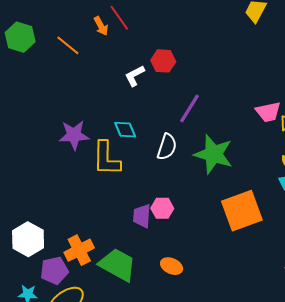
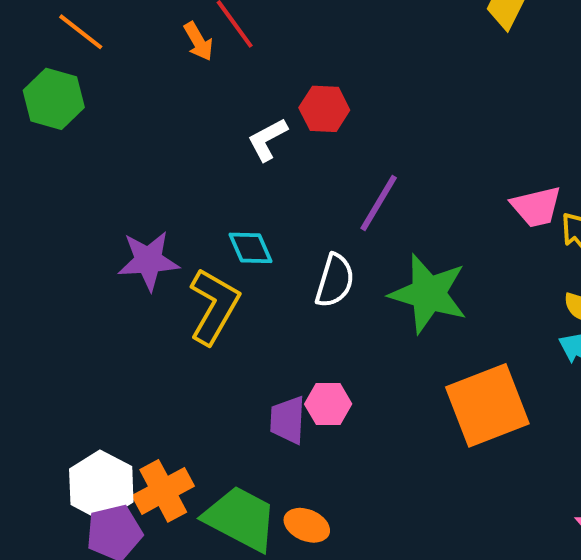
green hexagon: (20, 37) -> (54, 99), moved
orange line: (68, 45) -> (81, 32), moved
yellow L-shape: (106, 158) -> (214, 306), turned -150
white hexagon: (28, 239) -> (101, 486), moved
orange ellipse: (172, 266) -> (307, 525), moved

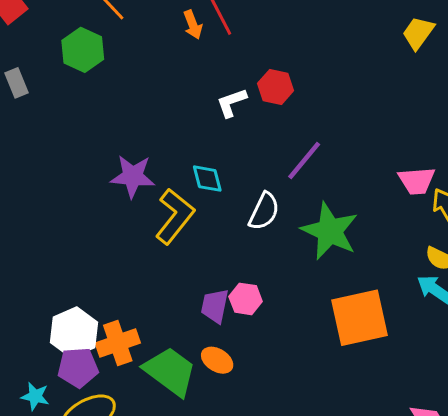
orange ellipse: (307, 525) -> (217, 360), moved

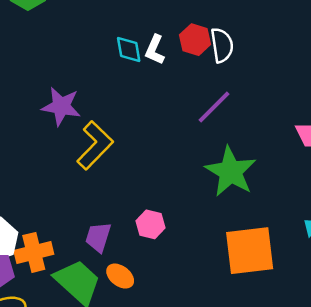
white L-shape: (232, 103) -> (155, 50), turned -52
cyan diamond: (207, 179) -> (129, 50), moved
white semicircle: (264, 211) -> (222, 45), moved, turned -40
purple trapezoid: (215, 306) -> (98, 237), moved

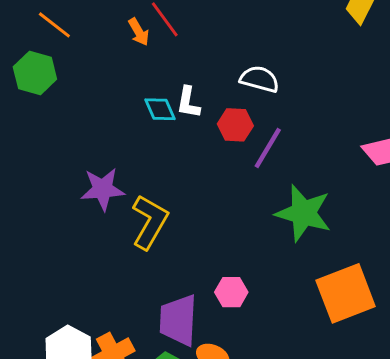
red hexagon: (195, 40) -> (235, 125), moved
white semicircle: (222, 45) -> (259, 79), turned -52
purple trapezoid: (98, 237) -> (178, 320), size x1.5

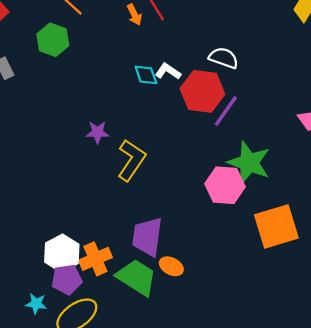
white L-shape: (188, 102) -> (168, 71), turned 110
red hexagon: (235, 125) -> (202, 91), size x1.6
purple star: (103, 189) -> (97, 132), size x0.7
pink hexagon: (231, 292) -> (225, 185), moved, size x1.6

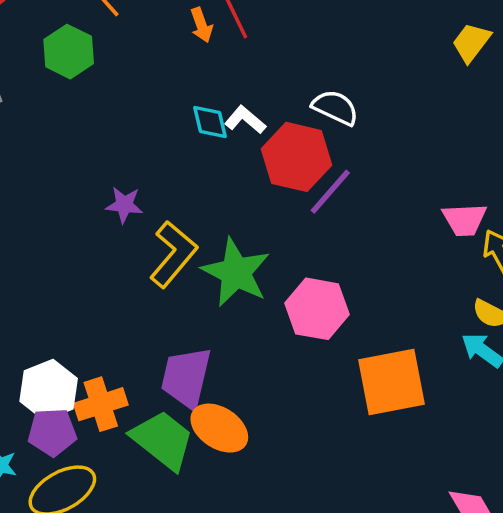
green star: (249, 163) -> (236, 272), moved
orange ellipse: (171, 266) -> (219, 428), size x1.5

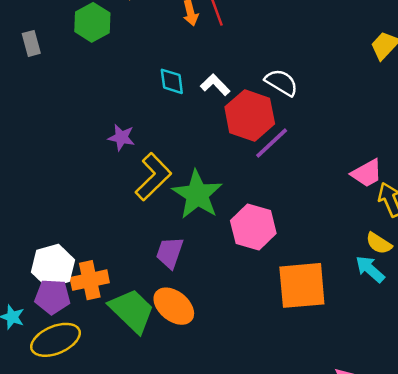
cyan diamond: (210, 122) -> (172, 81), moved
pink trapezoid: (464, 220) -> (367, 173), turned -32
purple trapezoid: (186, 378) -> (170, 253), moved, size x0.7

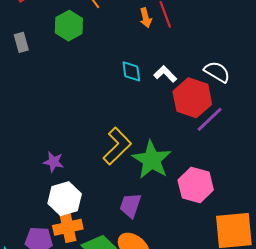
purple star: (121, 137) -> (53, 162), moved
white hexagon: (53, 266) -> (65, 199), moved

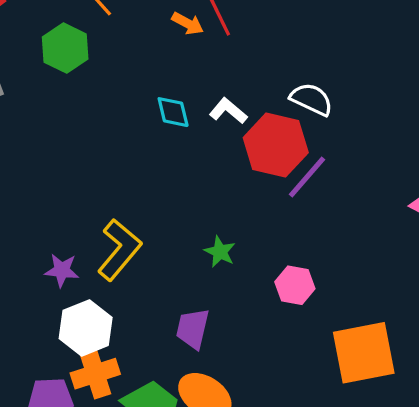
orange arrow: (146, 18) -> (188, 23), turned -42
yellow L-shape: (117, 146) -> (119, 250), moved
green star: (152, 160) -> (220, 252), size x0.5
pink hexagon: (196, 185) -> (295, 285), size x0.7

